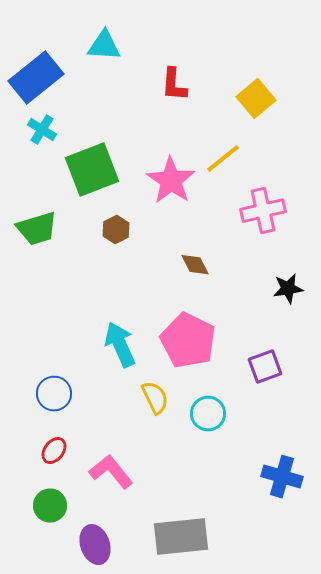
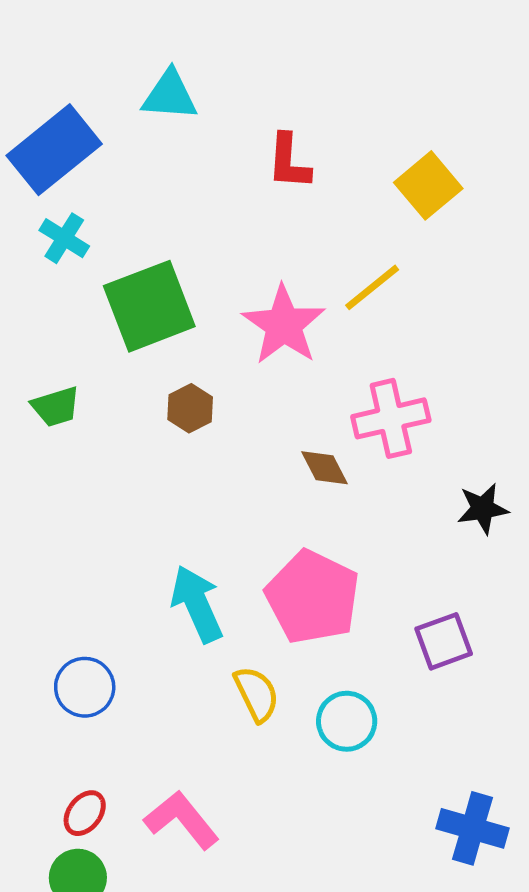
pink cross: (263, 211) -> (391, 418), moved
green trapezoid: (37, 229) -> (56, 407), size x0.7
red ellipse: (54, 451) -> (85, 813), moved

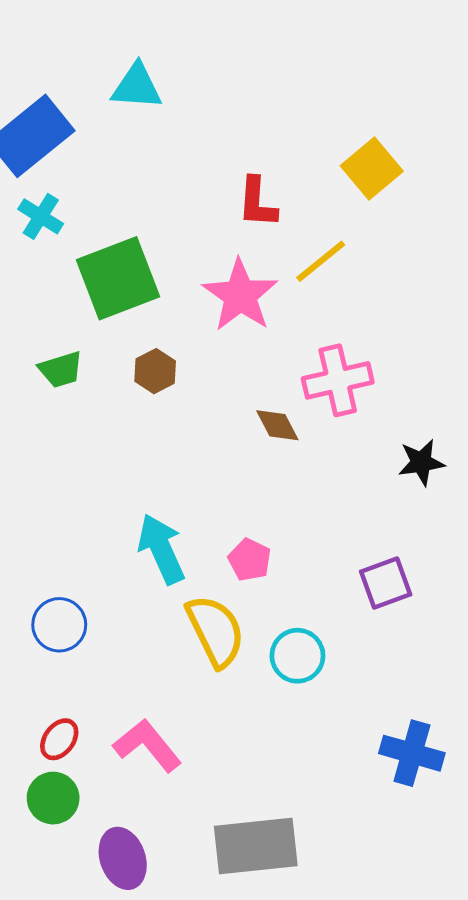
red L-shape: (289, 162) -> (257, 202), moved
green trapezoid: (56, 407) -> (61, 370), moved
pink pentagon: (313, 597) -> (250, 560), moved, size x0.5
yellow semicircle: (256, 694) -> (215, 631), size x1.4

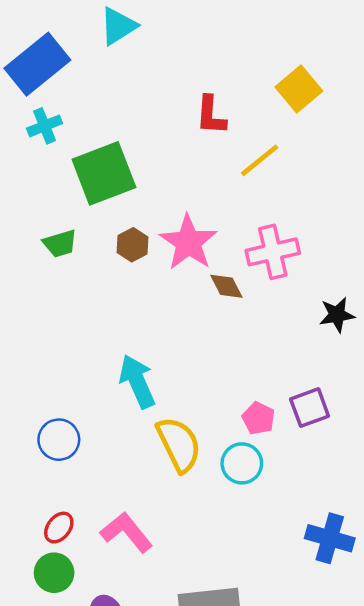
cyan triangle: (137, 86) -> (118, 26), turned -36
cyan cross: (41, 216) -> (45, 126), turned 36
pink star: (240, 295) -> (188, 242), moved
pink pentagon: (250, 560) -> (258, 418), moved

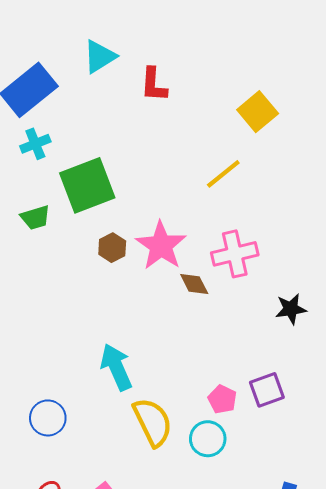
red L-shape: (211, 115) -> (154, 85), moved
green trapezoid: (60, 244) -> (35, 218), moved

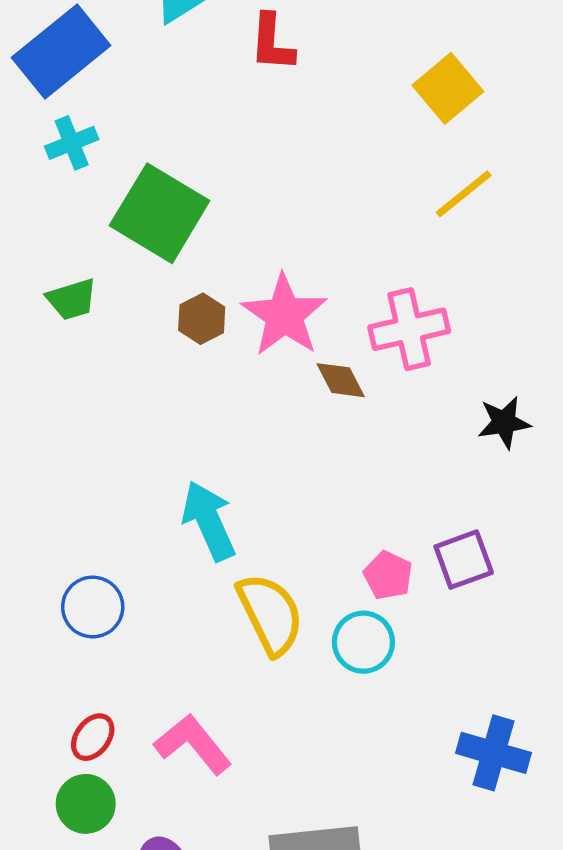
yellow line: (223, 174) -> (464, 194), moved
green square: (87, 185) -> (160, 213), turned -38
green trapezoid: (35, 218) -> (72, 299), moved

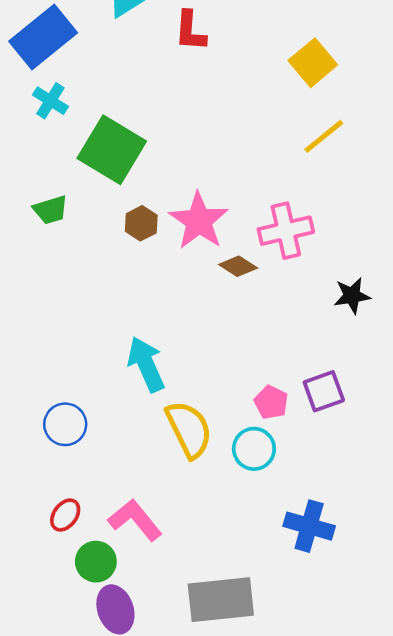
cyan cross: (72, 143) -> (50, 101), turned -36
brown diamond: (341, 380) -> (238, 266), turned -30
blue cross: (494, 753) -> (309, 526), moved
green circle: (86, 804) -> (96, 562), moved

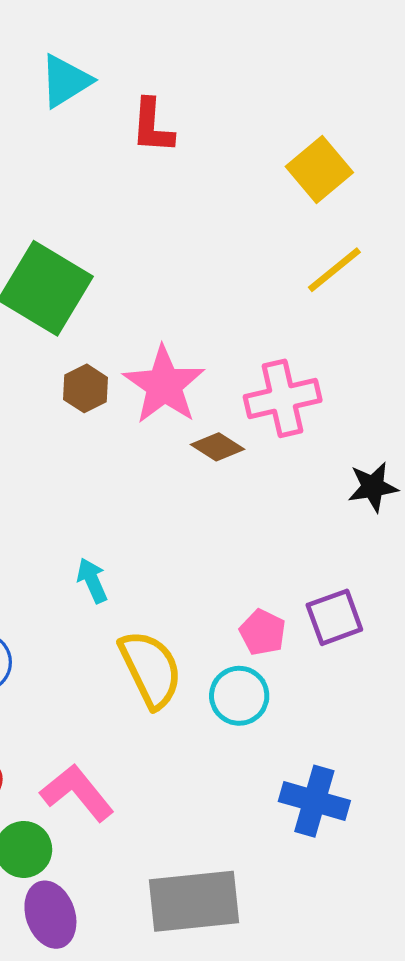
cyan arrow: (146, 364) -> (92, 581), size x0.6

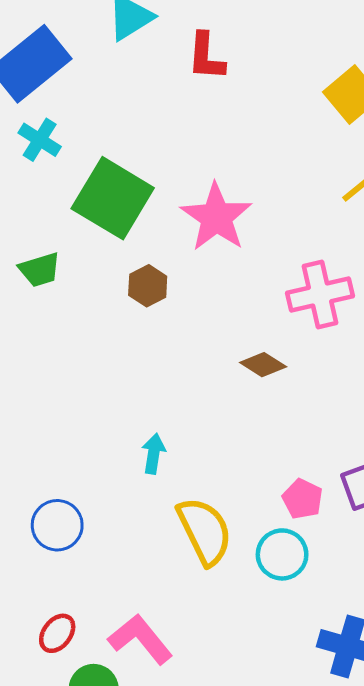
pink star: (164, 385) -> (216, 217), moved
brown diamond: (217, 447) -> (263, 365), moved
cyan arrow: (92, 581) -> (154, 454), turned 33

